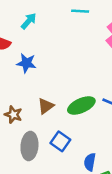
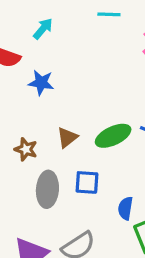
blue square: (60, 141) -> (87, 182), turned -30

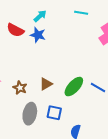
blue star: (41, 83) -> (38, 35), moved
green ellipse: (113, 136) -> (74, 87), turned -30

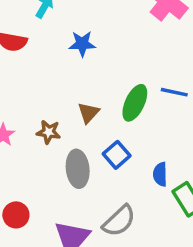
blue star: (38, 35) -> (82, 44), moved
blue square: (54, 113) -> (117, 155), turned -35

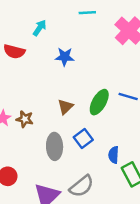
brown star: (49, 132) -> (25, 119), moved

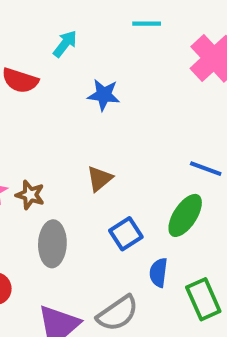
green ellipse: (99, 102) -> (185, 215), moved
gray ellipse: (55, 146) -> (52, 244), moved
blue semicircle: (114, 155) -> (159, 273), moved

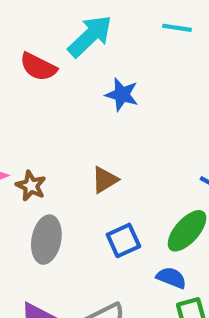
cyan arrow: (65, 44) -> (90, 36), size x1.6
blue semicircle: (159, 273) -> (171, 278), moved, turned 96

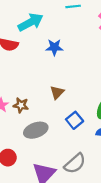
cyan arrow: (90, 36) -> (31, 22), turned 30
gray ellipse: (46, 240) -> (36, 130), turned 75

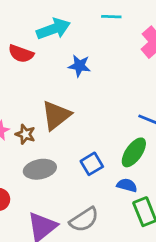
brown triangle: (57, 92) -> (56, 115), moved, size x1.6

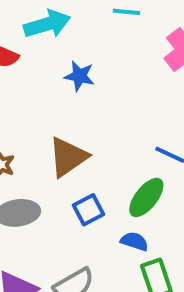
brown triangle: (56, 115) -> (68, 157), moved

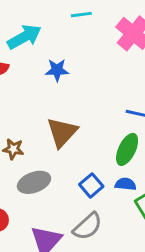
blue square: (89, 210) -> (91, 185), moved

